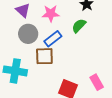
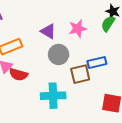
green semicircle: (79, 26) -> (108, 24), moved
blue rectangle: (53, 39) -> (97, 62), moved, turned 36

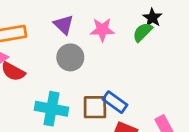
blue rectangle: (97, 62) -> (115, 102), moved, turned 36
brown square: (80, 74) -> (95, 107), moved

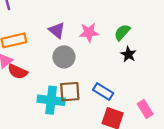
black star: (152, 18) -> (128, 54), moved
brown square: (95, 107) -> (70, 92), moved

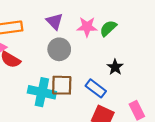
green semicircle: (122, 32) -> (108, 28), moved
black star: (128, 54) -> (115, 67), moved

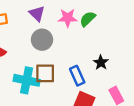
black star: (115, 67) -> (101, 63), moved
blue rectangle: (96, 88) -> (77, 76), turned 30

